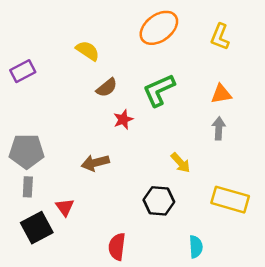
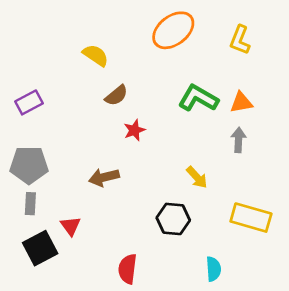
purple rectangle: (23, 71) -> (29, 102), moved
green L-shape: (159, 90) -> (198, 98), moved, turned 54

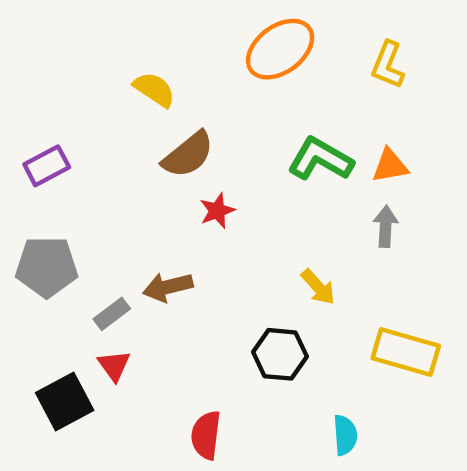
brown semicircle: (116, 95) -> (188, 155), size x1.4
gray rectangle: (30, 204) -> (112, 314), moved, turned 50

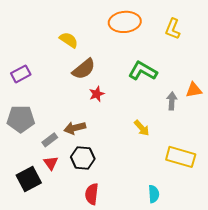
orange ellipse: (280, 49) -> (125, 22), turned 32
orange triangle: (390, 166) -> (194, 90), moved
black hexagon: (280, 354) -> (83, 158), moved

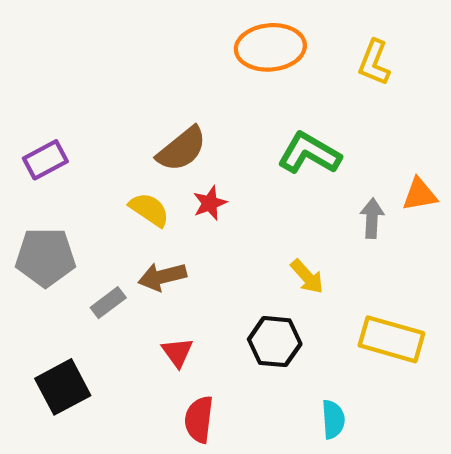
yellow semicircle: (69, 40) -> (149, 210), moved
black hexagon: (83, 158) -> (275, 342), moved
red triangle: (51, 163) -> (177, 352), moved

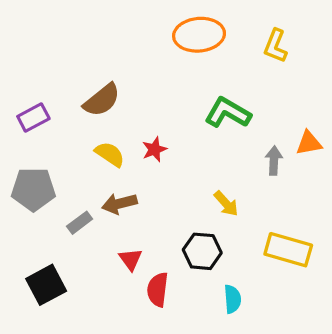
brown semicircle: (182, 149) -> (102, 100), moved
red semicircle: (199, 419) -> (158, 290), moved
cyan semicircle: (333, 419) -> (232, 299), moved

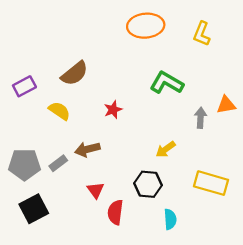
yellow semicircle: (110, 154) -> (59, 111), moved
gray pentagon: (33, 189) -> (24, 164), moved
yellow arrow: (226, 204) -> (166, 149), turned 96

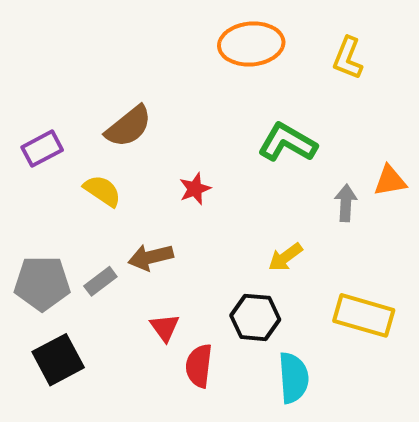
cyan semicircle: (170, 219) -> (293, 378), size x1.4

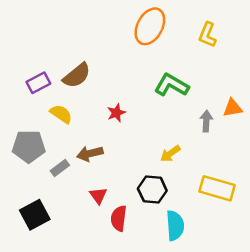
orange ellipse: (251, 44) -> (150, 26), turned -57
purple rectangle: (42, 149) -> (38, 83), moved
gray pentagon: (42, 283) -> (29, 146), moved

